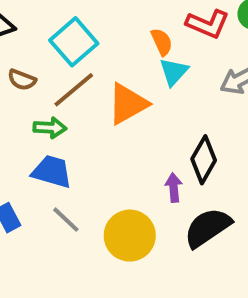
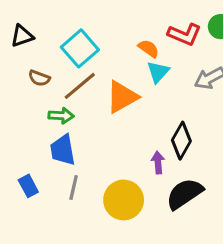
orange semicircle: (162, 42) -> (149, 48), turned -30
blue trapezoid: (52, 172) -> (63, 150), turned -116
gray line: (66, 220) -> (74, 187), turned 60

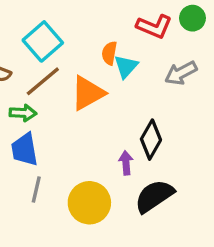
orange semicircle: (149, 48) -> (109, 53), moved, turned -115

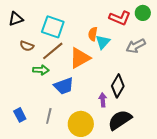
cyan square: (43, 41) -> (53, 27), turned -30
blue trapezoid: (25, 150) -> (64, 86), moved, turned -100

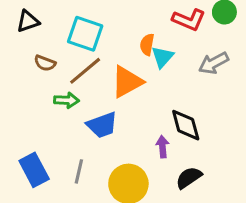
black diamond: (118, 86) -> (186, 125), turned -45
blue rectangle: (20, 115) -> (34, 170), size x1.5
black semicircle: (120, 120) -> (189, 178), size x0.7

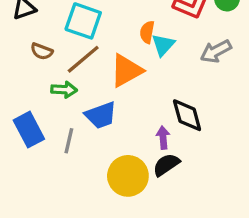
blue rectangle: (34, 170) -> (29, 130), moved
gray line: (79, 171) -> (69, 141), moved
black semicircle: (189, 178) -> (166, 165), moved

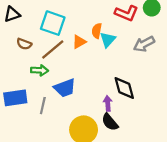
orange triangle: (126, 70) -> (79, 42), moved, size x0.6
blue rectangle: (29, 130) -> (15, 98), turned -70
black semicircle: (166, 165) -> (110, 122), turned -96

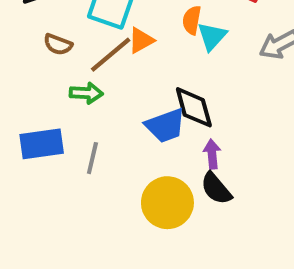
orange triangle: (79, 42) -> (141, 40), moved
blue trapezoid: (65, 88) -> (165, 126), moved
black diamond: (124, 88) -> (194, 107), moved

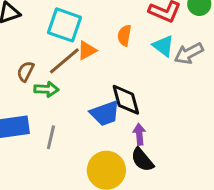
cyan triangle: (212, 36) -> (163, 46), moved, turned -35
brown semicircle: (58, 44) -> (25, 71), moved, turned 96

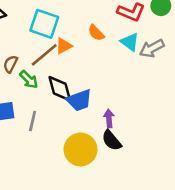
orange semicircle: (124, 35) -> (96, 33), turned -54
green arrow: (46, 89) -> (29, 80), turned 42
black diamond: (126, 100) -> (60, 89), moved

